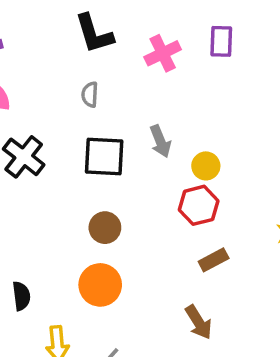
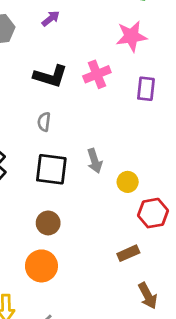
black L-shape: (94, 34) -> (50, 76), turned -60
pink cross: (163, 53) -> (97, 74), moved
red hexagon: (199, 205) -> (153, 213), moved
brown arrow: (199, 322) -> (148, 296), moved

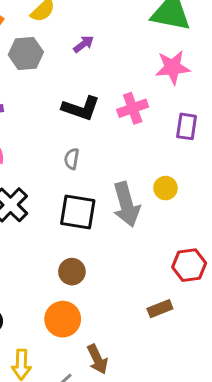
gray arrow: (95, 161) -> (126, 204), size x1.6
yellow circle: (128, 182) -> (165, 188), moved
brown arrow: (148, 296) -> (97, 359), moved

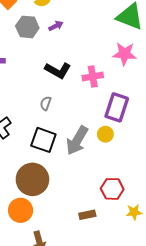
purple arrow: (83, 44) -> (56, 26), moved
purple rectangle: (187, 126) -> (117, 107), moved, size x1.5
gray arrow: (126, 204) -> (77, 141), turned 36
brown circle: (72, 272) -> (32, 179), size x1.8

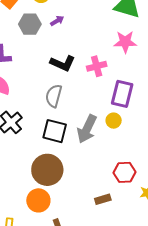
gray semicircle: (46, 103) -> (54, 96), size x1.6

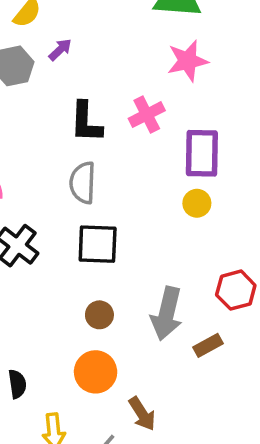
black L-shape: (63, 63) -> (86, 122), turned 80
gray arrow: (87, 129) -> (167, 314), moved
brown circle: (47, 170) -> (99, 315), size x0.5

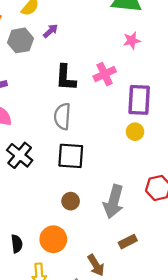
pink star: (188, 61) -> (132, 41), size x0.7
brown rectangle: (208, 345) -> (128, 242), moved
orange circle: (96, 372) -> (53, 239), moved

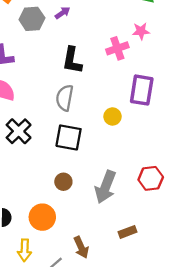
pink cross: (105, 74) -> (117, 48), moved
yellow circle: (135, 132) -> (113, 116), moved
brown rectangle: (128, 242) -> (128, 232), moved

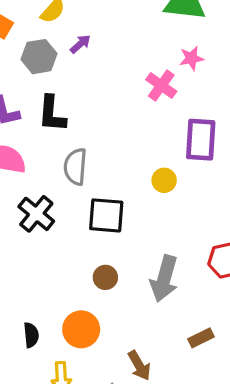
pink cross: (117, 48) -> (161, 85), turned -30
black L-shape: (72, 60) -> (52, 114), moved
gray semicircle: (65, 98) -> (75, 167), moved

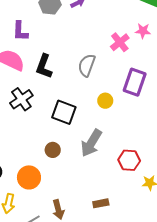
black L-shape: (52, 114) -> (44, 66), moved
gray semicircle: (75, 167) -> (87, 65), moved
gray arrow: (164, 279) -> (91, 143), moved

